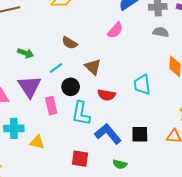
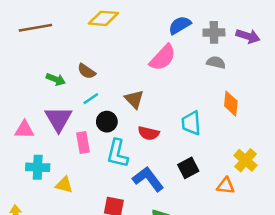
pink semicircle: (115, 30) -> (163, 58), size x1.4
brown semicircle: (70, 43) -> (87, 71), moved
black square: (140, 134) -> (188, 168), moved, turned -30

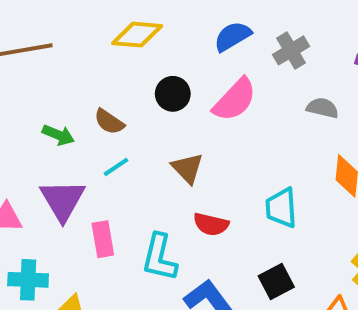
blue semicircle: (180, 25) -> (233, 36), moved
gray cross: (214, 32) -> (291, 50), moved, turned -30
black circle: (107, 122) -> (173, 94), moved

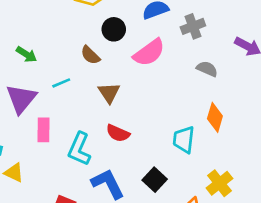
black circle: (173, 94) -> (114, 29), moved
brown semicircle: (109, 122) -> (90, 55), moved
cyan trapezoid: (281, 208) -> (184, 140), moved
black square: (276, 282) -> (155, 180), turned -30

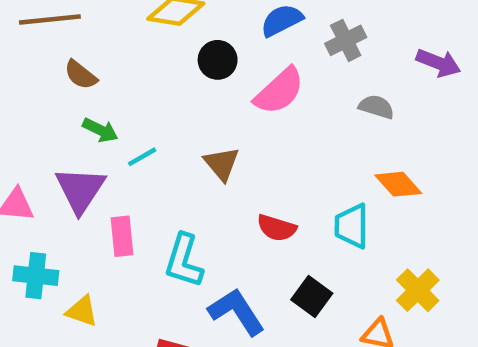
green arrow: (26, 54) -> (100, 130), moved
brown semicircle: (90, 55) -> (81, 75), moved
orange diamond: (215, 117) -> (398, 184), turned -52
red semicircle: (118, 133) -> (277, 228), moved

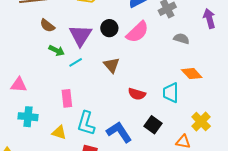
black circle: (218, 60) -> (109, 28), moved
purple arrow: (438, 63) -> (209, 18), turned -126
purple triangle: (80, 190) -> (80, 35), moved
cyan L-shape: (184, 261) -> (86, 123), moved
yellow triangle: (82, 311) -> (59, 132), moved

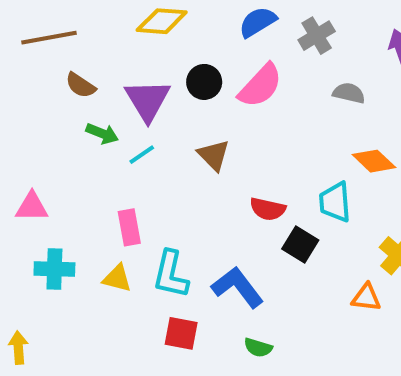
black square: (153, 125) -> (300, 245), moved
yellow triangle: (59, 132) -> (117, 278), moved

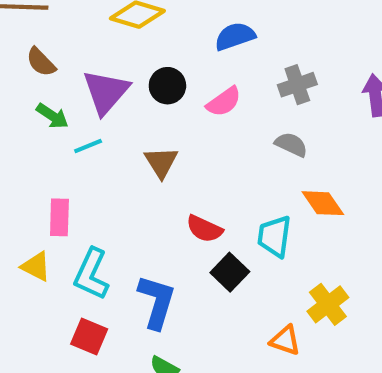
gray cross: (317, 36) -> (297, 85), moved
pink semicircle: (260, 86) -> (224, 102), size x0.7
gray semicircle: (349, 93) -> (291, 144), moved
blue L-shape: (238, 287) -> (157, 302), turned 42

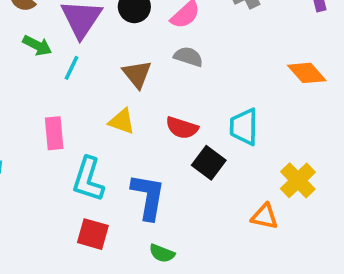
gray semicircle: (291, 144) -> (188, 57), moved
cyan line: (88, 146) -> (71, 68), turned -35
orange diamond: (323, 203) -> (307, 73), moved
yellow triangle: (36, 266) -> (122, 121), moved

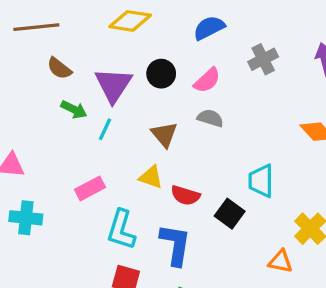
red semicircle: (182, 128) -> (185, 195), moved
pink rectangle: (54, 133) -> (90, 188), turned 68

